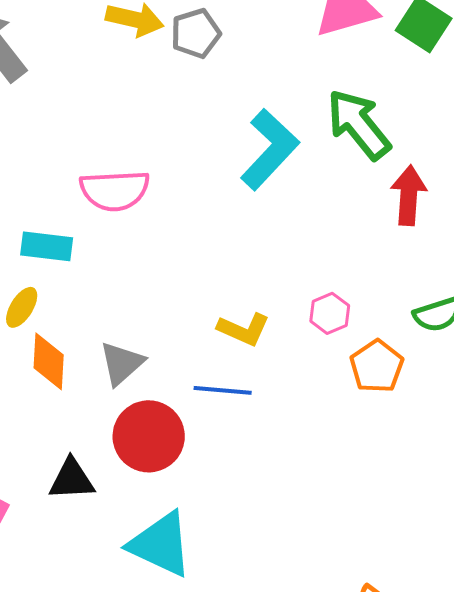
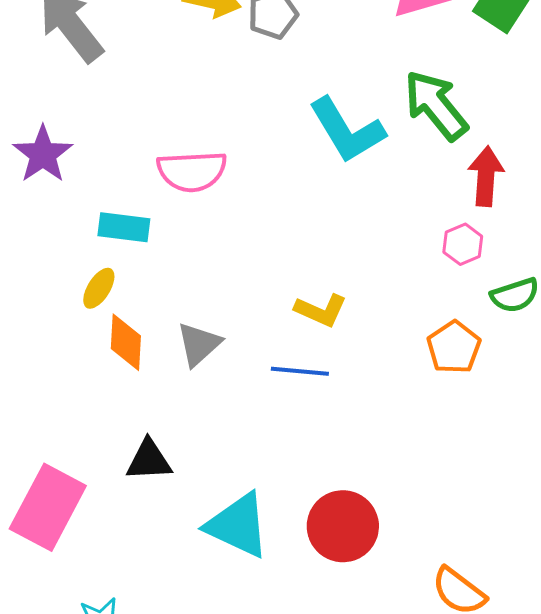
cyan L-shape: (270, 149) -> (347, 130), turned 106
pink hexagon: (330, 313) -> (463, 244), moved
red circle: (149, 436) -> (343, 526), moved

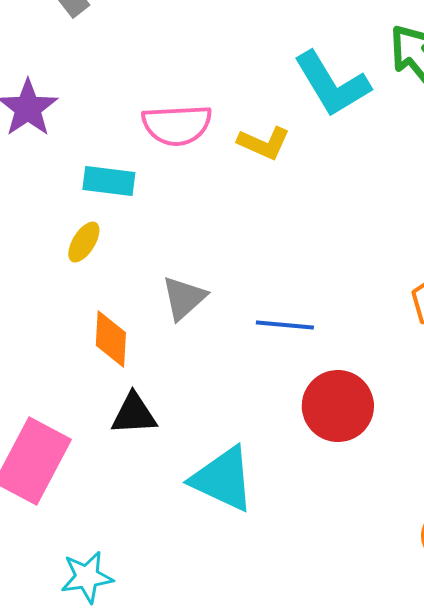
yellow L-shape: (321, 310) -> (264, 143), moved
orange diamond: (126, 342) -> (111, 339), moved
red circle: (343, 526) -> (338, 406), moved

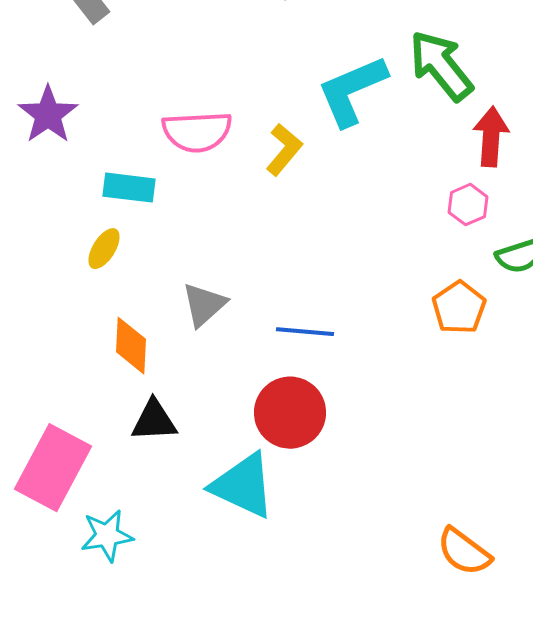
cyan L-shape: (332, 84) -> (352, 91), turned 98
yellow L-shape: (264, 143) -> (284, 150), turned -74
red circle: (338, 406) -> (290, 413), moved
cyan star: (87, 577) -> (107, 536), moved

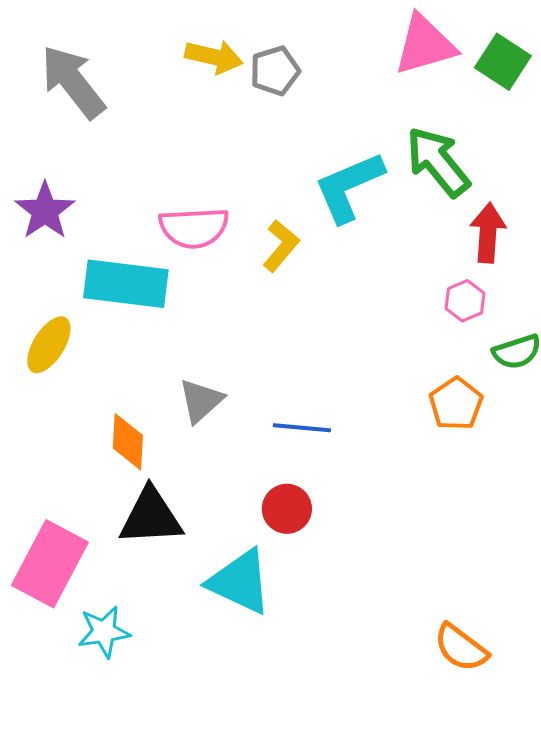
cyan rectangle: (129, 188) -> (126, 284), size x1.6
yellow ellipse: (104, 249) -> (49, 345), moved, size x1.4
red circle: (290, 413) -> (287, 509), size x0.7
black triangle: (154, 421) -> (151, 517), size x1.4

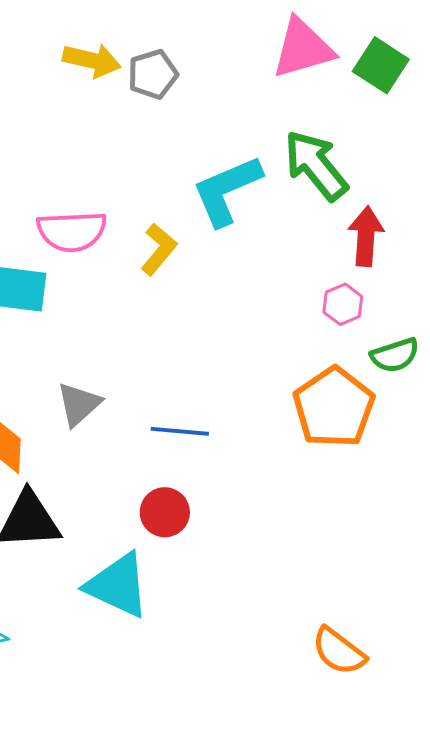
orange pentagon: (456, 404) -> (334, 407), size x1.5

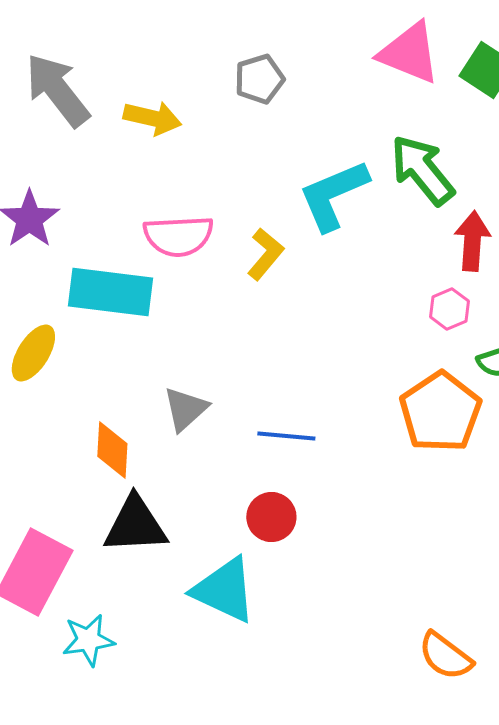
pink triangle: (303, 48) -> (409, 53), turned 38
yellow arrow: (92, 60) -> (152, 118), moved

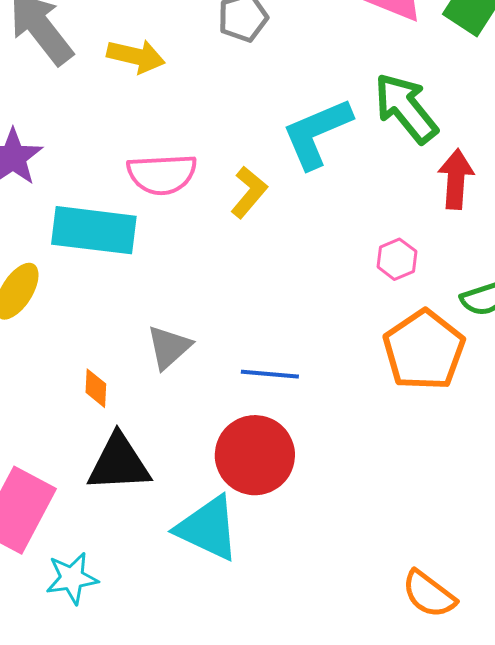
pink hexagon: (449, 309) -> (397, 259), moved
orange diamond: (112, 450) -> (96, 388), size x0.7
red circle: (271, 517) -> (255, 455), size x1.6

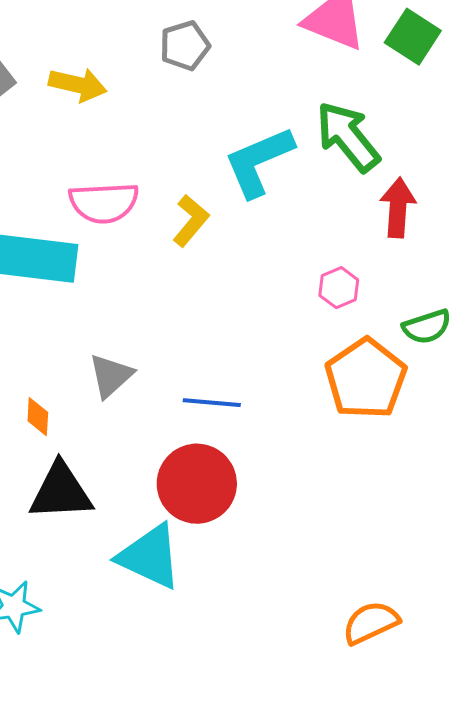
orange semicircle: (429, 594) -> (371, 623), turned 118

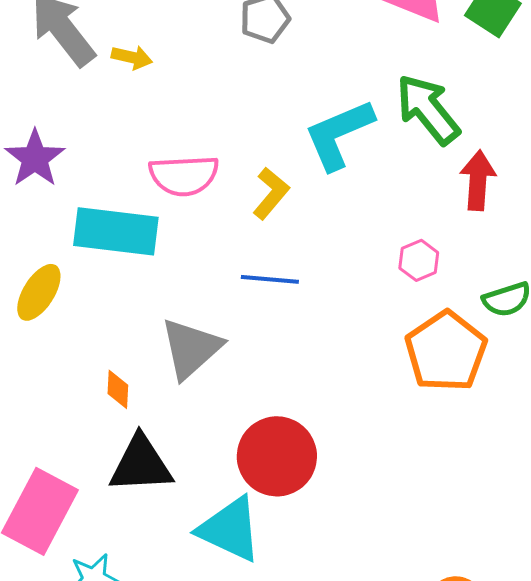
yellow arrow: (78, 85) -> (132, 57), moved, size x0.7
gray triangle: (111, 376) -> (191, 348), size x1.4
blue line: (212, 403) -> (270, 279), moved

